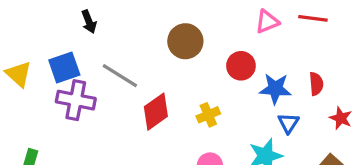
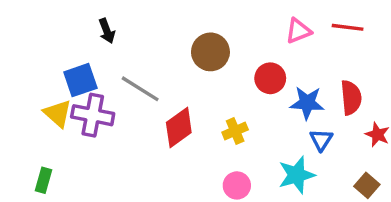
yellow triangle: (19, 74) -> (58, 113), moved
red semicircle: (316, 84) -> (351, 98), size x1.4

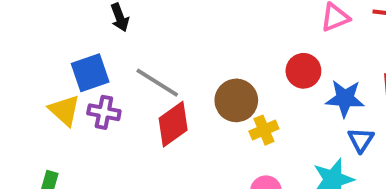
brown circle: (210, 52) -> (236, 100), moved
purple cross: (93, 115) -> (104, 112), size x0.7
red diamond: (179, 127) -> (173, 124), moved

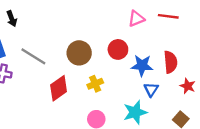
brown circle: (236, 100) -> (79, 53), moved
red diamond: (173, 124) -> (59, 88), moved

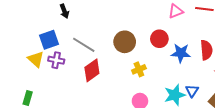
red diamond: (59, 88) -> (92, 70), moved
blue triangle: (151, 89) -> (192, 91), moved

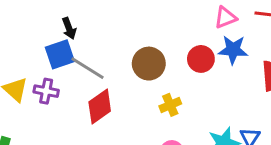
black arrow: (64, 11) -> (69, 28), moved
blue square: (49, 40) -> (60, 54), moved
blue star: (181, 53) -> (233, 50), moved

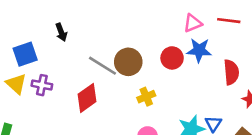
blue square: (60, 54) -> (25, 54), moved
gray line: (87, 68) -> (102, 66), moved

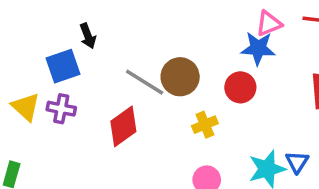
blue star: (199, 50) -> (258, 48), moved
blue square: (25, 54) -> (63, 66), moved
red circle: (172, 58) -> (240, 87), moved

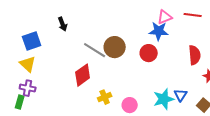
blue square: (63, 66) -> (32, 41), moved
purple cross: (61, 109) -> (28, 88), moved
yellow cross: (205, 125) -> (105, 97), moved

